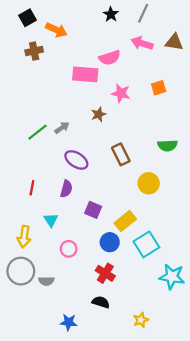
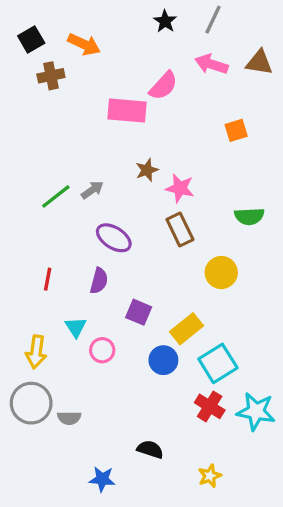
black square: (27, 18) -> (31, 39), moved
pink semicircle: (110, 58) -> (163, 86), turned -30
pink star: (121, 93) -> (180, 188), moved
pink circle: (69, 249) -> (102, 350), moved
red cross: (105, 273) -> (210, 406), moved

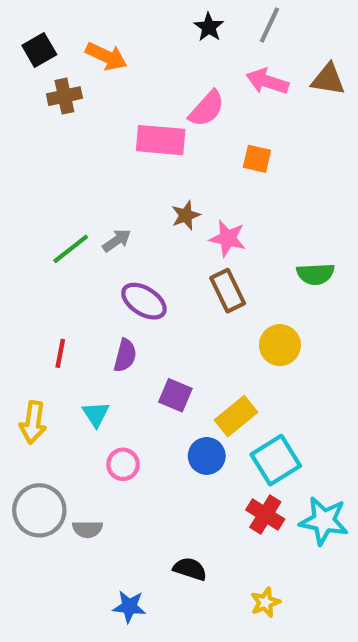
orange square: (236, 130) -> (257, 159), moved, turned 30
pink circle: (102, 350) -> (123, 464), moved
yellow arrow: (36, 352) -> (33, 422), moved

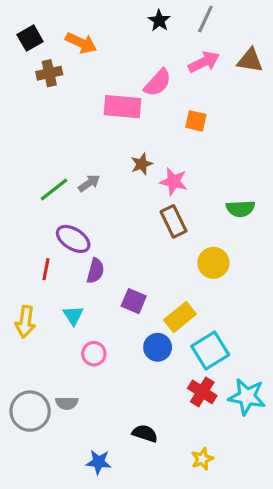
pink arrow: (267, 81) -> (204, 62), turned 136
purple ellipse: (144, 301) -> (73, 239), moved
gray circle: (39, 510) -> (30, 411), moved

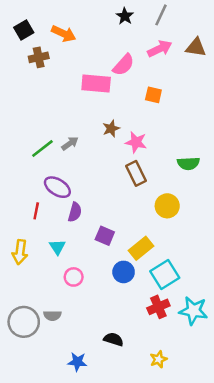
red cross: (202, 392) -> (158, 307), turned 35

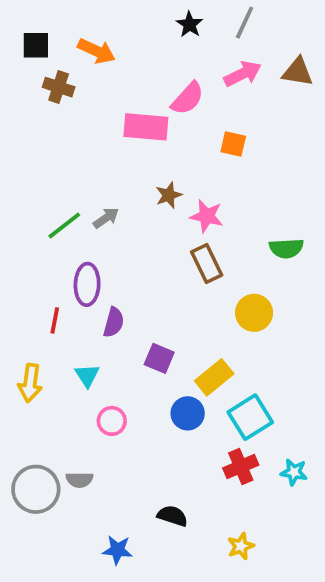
black square: (24, 30) -> (36, 45), turned 30
brown cross: (39, 57) -> (59, 87), turned 30
purple ellipse: (57, 187) -> (87, 284), turned 60
cyan star: (193, 311) -> (294, 472), size x0.6

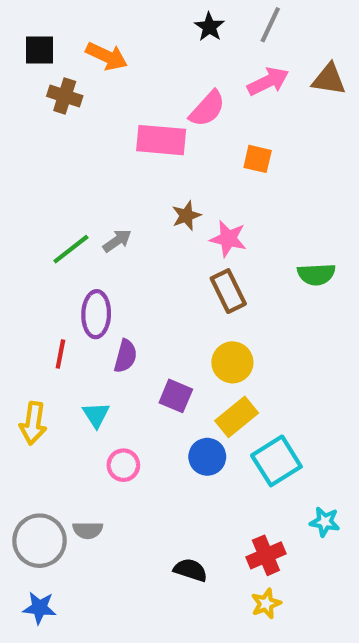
yellow circle: (254, 313) -> (232, 362), moved
red cross: (241, 467) -> (266, 555), moved
blue star: (117, 550) -> (39, 608), moved

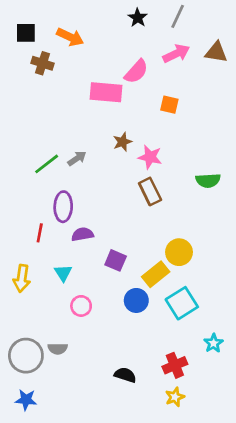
purple semicircle: (125, 356) -> (82, 234), turned -115
yellow circle: (232, 362) -> (179, 252), moved
cyan star: (325, 522) -> (213, 343), turned 30

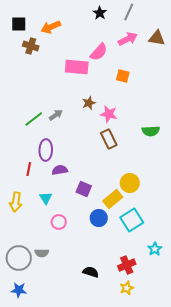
orange arrow: (70, 37) -> (51, 27), turned 132

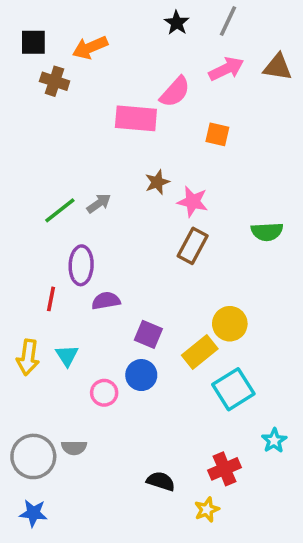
brown rectangle: (109, 139) -> (193, 246), turned 54
cyan triangle: (46, 198) -> (67, 356), moved
blue circle: (99, 218) -> (141, 375), moved
yellow star: (127, 288) -> (207, 510), moved

